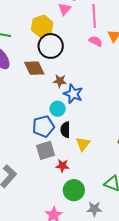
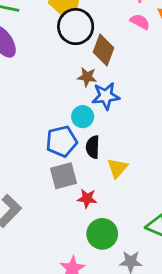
brown diamond: (34, 68) -> (104, 50), moved, turned 45
blue star: (73, 94) -> (106, 96), turned -30

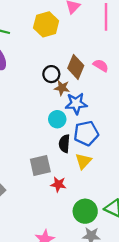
pink semicircle: (140, 22) -> (101, 65), moved
black circle: (76, 27) -> (51, 74), moved, size x0.6
blue pentagon: (62, 141) -> (86, 133), moved
green circle: (102, 234) -> (85, 211), moved

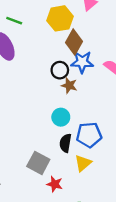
brown diamond: (76, 67) -> (74, 42), moved
blue star: (76, 104) -> (82, 62), moved
gray square: (40, 166) -> (38, 163), turned 35

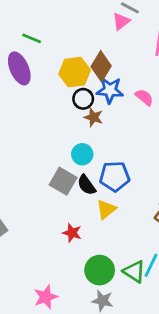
yellow hexagon: (60, 18) -> (75, 72), moved
black semicircle: (65, 143) -> (86, 185), turned -48
gray square: (38, 163) -> (63, 181), moved

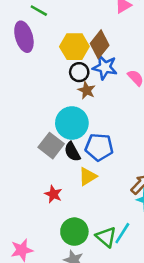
cyan circle: (82, 154) -> (72, 123), size x1.6

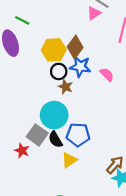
red star: (53, 194) -> (22, 151), moved

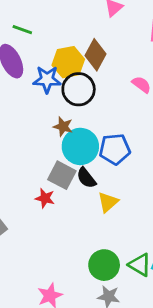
blue star: (80, 67) -> (47, 79), moved
black circle: (59, 71) -> (79, 89), size x1.5
brown star: (66, 87) -> (63, 127), moved
blue pentagon: (78, 135) -> (115, 149), moved

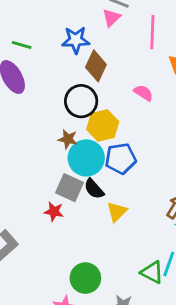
yellow hexagon: (68, 62) -> (103, 125), moved
blue star: (47, 79) -> (76, 40), moved
green circle: (104, 265) -> (85, 278), moved

